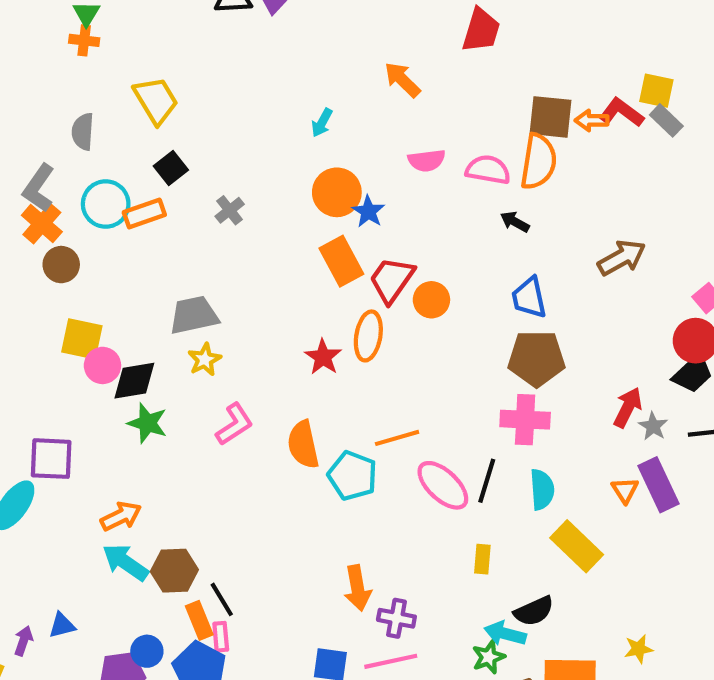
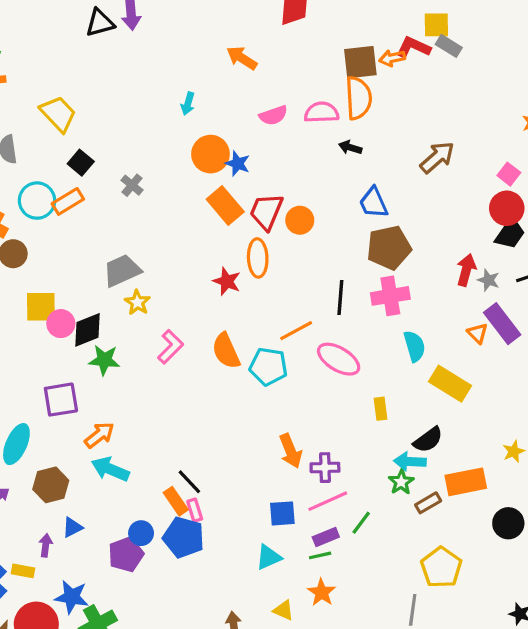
purple square: (51, 459) -> (61, 400), moved
black line: (487, 481) -> (340, 297), moved
brown hexagon: (174, 571) -> (51, 485), moved

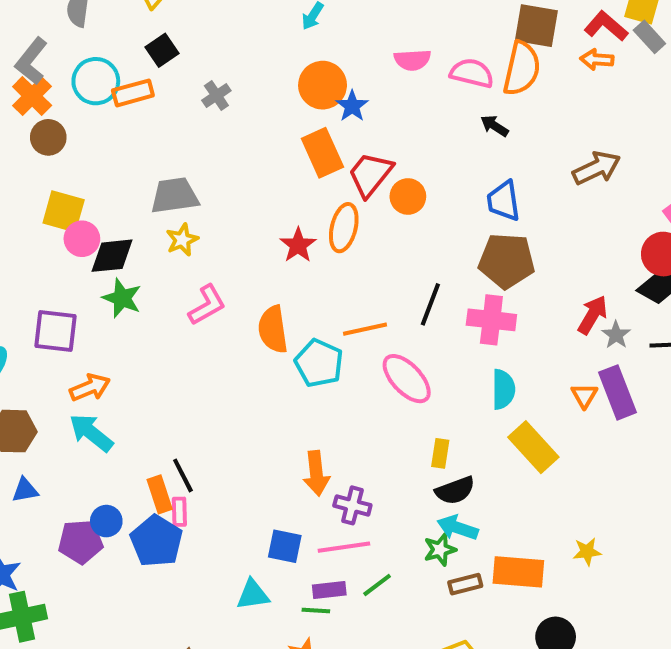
orange arrow: (392, 58) -> (597, 59), moved
black semicircle: (428, 440) -> (455, 490), moved

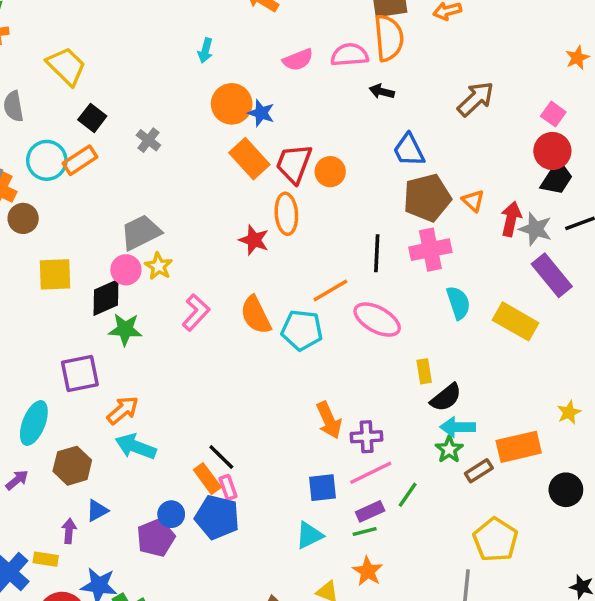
pink circle: (82, 239) -> (126, 270), moved
gray star: (616, 335) -> (535, 229), size x1.4
orange triangle: (584, 396) -> (473, 201), moved
yellow rectangle: (533, 447) -> (516, 321), moved

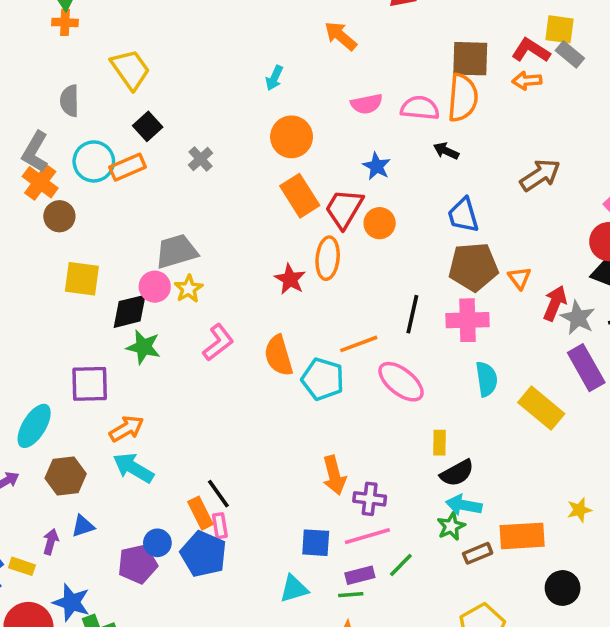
blue star: (261, 113) -> (377, 166), moved

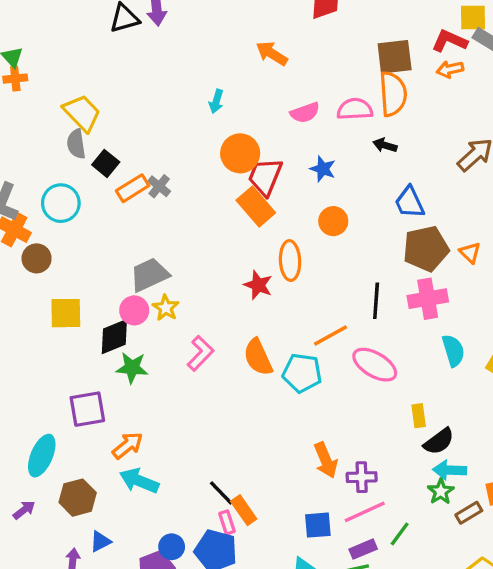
gray semicircle: (70, 101) -> (76, 144), moved
orange rectangle: (128, 167) -> (133, 188), moved
red trapezoid: (344, 209) -> (265, 177), moved
orange rectangle: (200, 513) -> (244, 510), moved

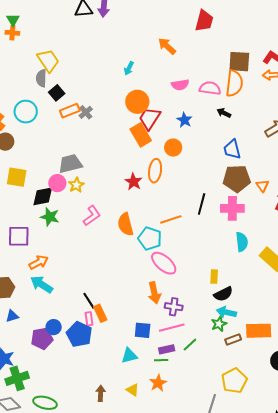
orange circle: (333, 221) -> (173, 148), moved
pink ellipse: (375, 365) -> (164, 263), moved

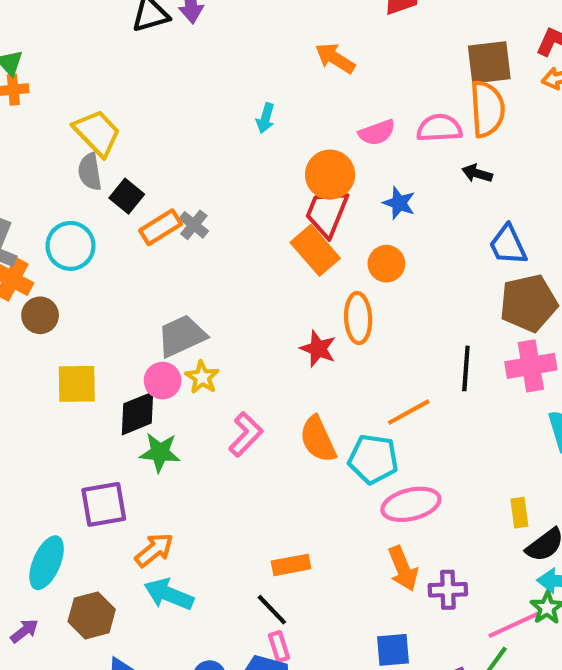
orange circle: (137, 102) -> (330, 175), moved
pink ellipse: (164, 263) -> (411, 504), turned -44
orange rectangle: (100, 313) -> (291, 565), moved, turned -66
pink line: (172, 328) -> (514, 625), moved

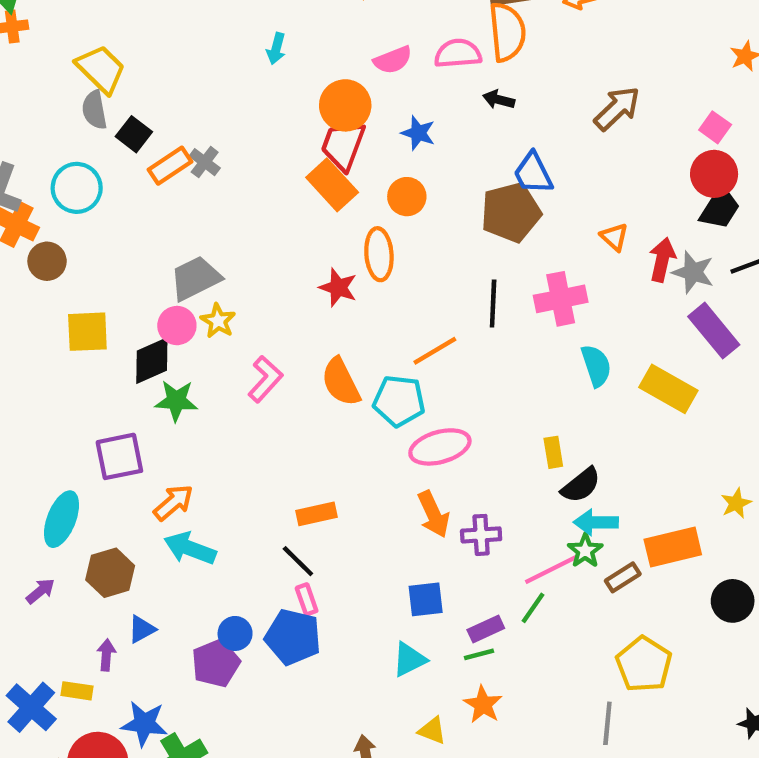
brown pentagon: (529, 303) -> (511, 212), moved

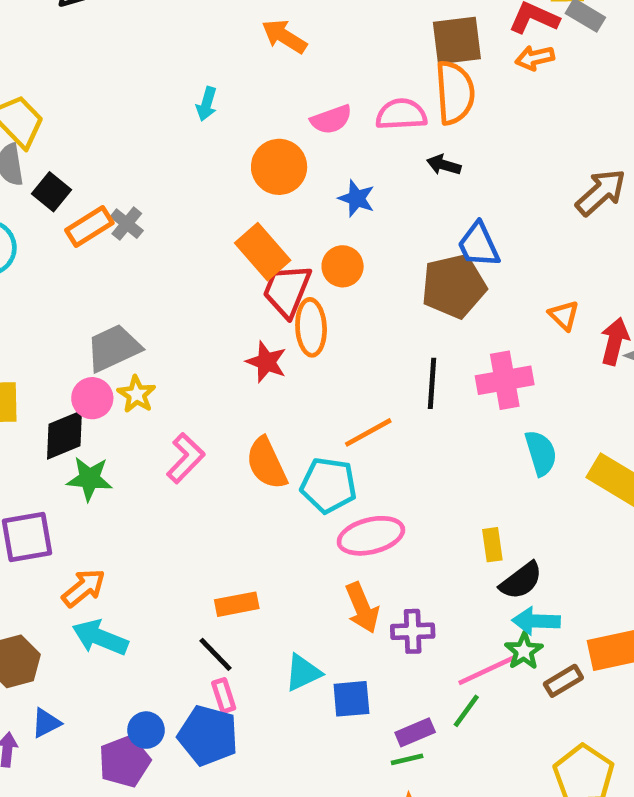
brown arrow: (617, 108) -> (601, 192), moved
red trapezoid: (343, 145) -> (287, 291), moved
cyan triangle: (409, 659) -> (303, 673), moved

